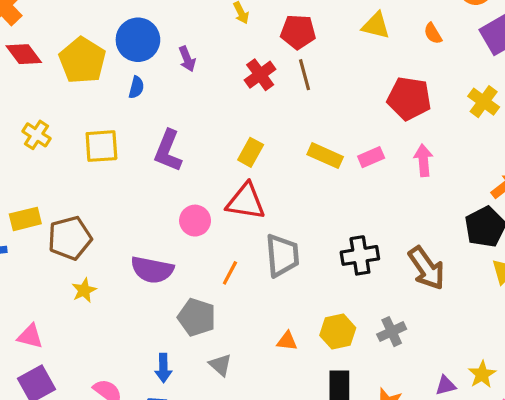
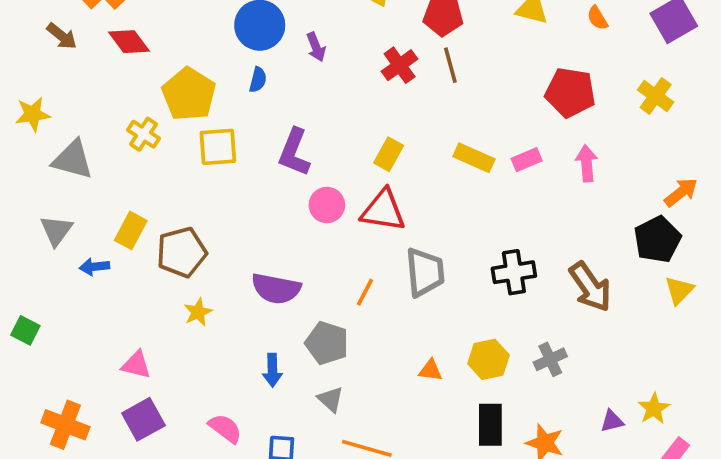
yellow pentagon: (82, 60) -> (189, 94), moved
yellow rectangle: (25, 219) -> (131, 230), turned -48
pink circle: (195, 221) -> (327, 205), moved
gray triangle: (220, 365) -> (331, 399), moved
blue arrow: (163, 368) -> (272, 370), moved

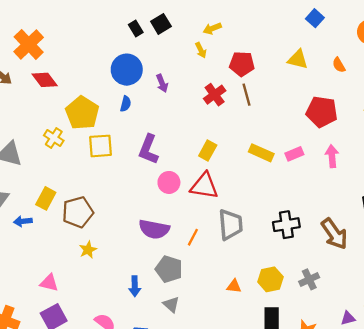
purple semicircle: (276, 289) -> (154, 229), moved

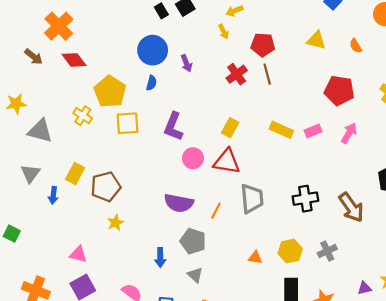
pink arrow: (332, 156) -> (349, 133), turned 35
blue arrow: (23, 221) -> (53, 195), turned -77

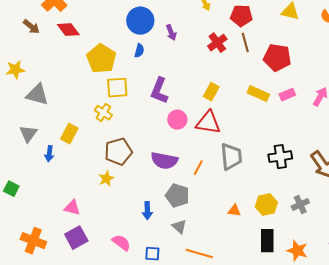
red pentagon: (339, 91) -> (277, 58), moved
yellow cross: (83, 116) -> (103, 113), moved
brown pentagon: (106, 187) -> (118, 152), moved

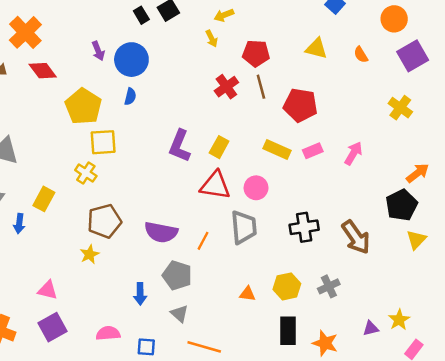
purple arrow: (171, 33) -> (98, 51), moved
purple L-shape: (159, 91) -> (180, 146), moved
pink circle: (177, 120) -> (256, 188), moved
pink semicircle: (121, 243) -> (108, 333), turned -42

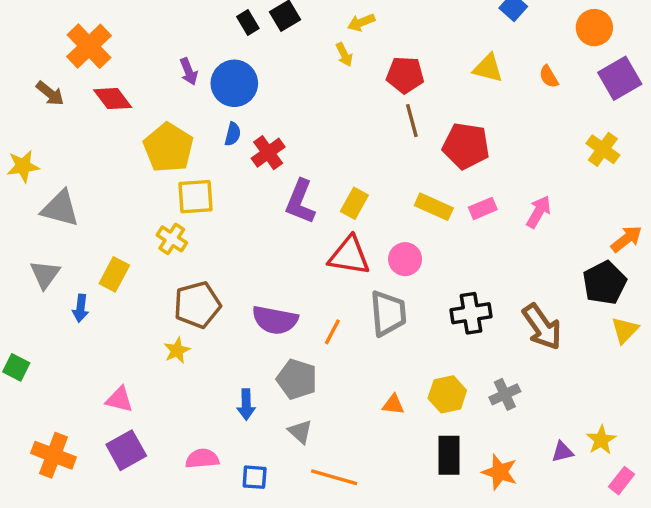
red cross: (226, 87) -> (268, 153), moved

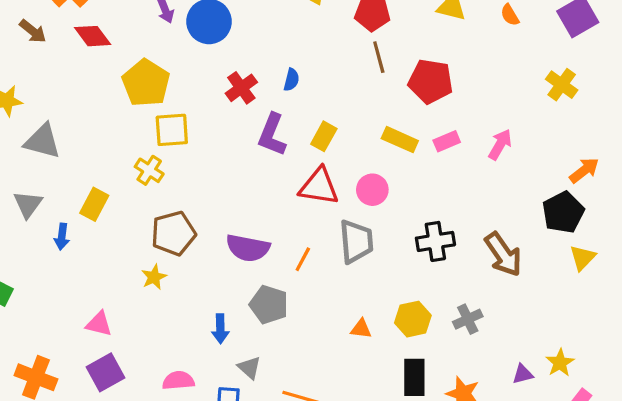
blue semicircle: (233, 134) -> (291, 80), moved
gray triangle: (300, 432) -> (249, 368), moved

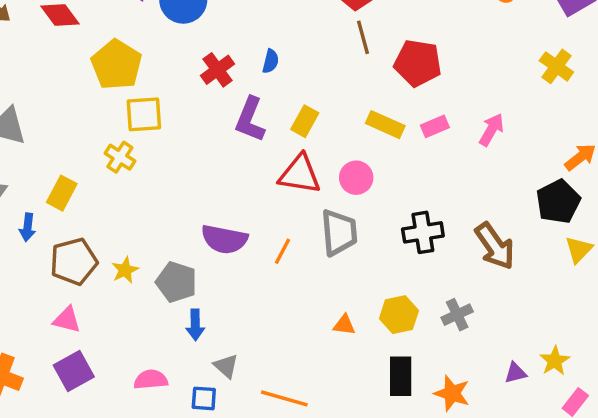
brown pentagon: (173, 233) -> (74, 262), moved
gray pentagon: (269, 305) -> (176, 282), moved

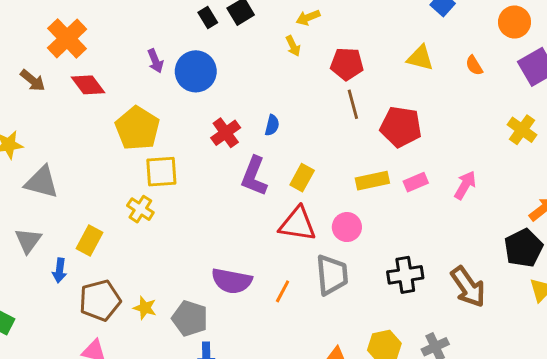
yellow rectangle: (385, 125) -> (372, 181), turned -36
yellow star: (125, 270) -> (145, 308), turned -30

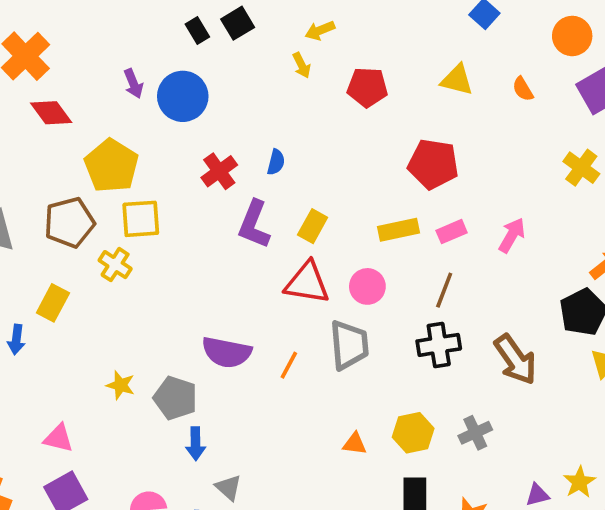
brown line: (353, 104) -> (444, 290), moved, turned 36
brown pentagon: (100, 300) -> (69, 222), moved

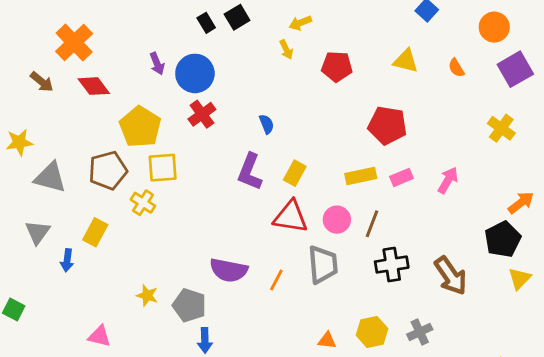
blue semicircle: (276, 162) -> (267, 124), turned -36
red cross: (219, 171) -> (202, 114), moved
brown line: (444, 290) -> (372, 224), moved

